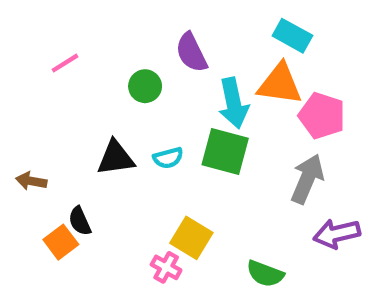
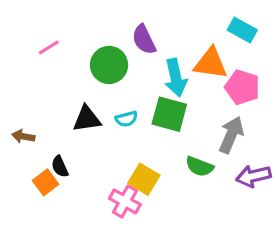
cyan rectangle: (292, 36) -> (242, 30), moved
green circle: (145, 86) -> (109, 65), size x1.5
pink cross: (166, 267) -> (125, 201), size x1.4
green semicircle: (265, 274) -> (199, 167), moved

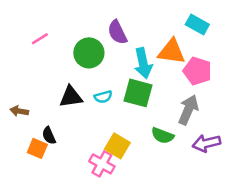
orange square: (46, 182) -> (37, 148), turned -30

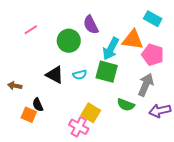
cyan arrow: (143, 63) -> (111, 49), turned 40
black triangle: (71, 97) -> (55, 75), turned 36

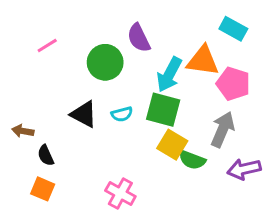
black semicircle: (38, 105) -> (46, 155), moved
yellow square: (91, 113) -> (172, 145), moved
orange square: (29, 115) -> (43, 189), moved

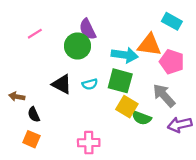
purple semicircle: (139, 38) -> (88, 29), moved
cyan arrow: (169, 75) -> (125, 55), turned -110
gray arrow: (223, 129) -> (164, 95), turned -65
pink cross: (120, 193) -> (89, 143), turned -30

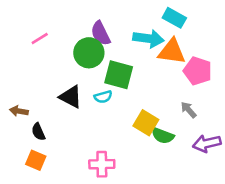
cyan rectangle: (172, 21) -> (174, 18), moved
cyan arrow: (125, 55) -> (148, 39), moved
green square: (120, 81) -> (119, 75), moved
gray arrow: (164, 95) -> (189, 110), size x0.6

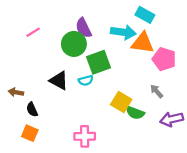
green square: (119, 75) -> (99, 62), turned -35

